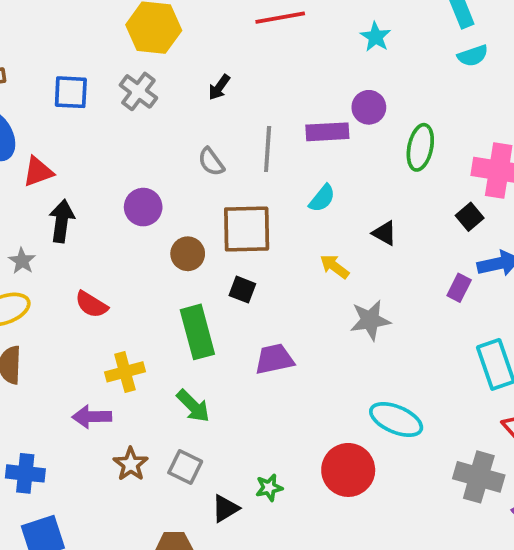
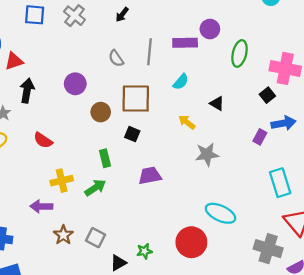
green rectangle: (197, 332) -> (105, 158), size x0.6
green arrow: (193, 406) -> (95, 188), moved, turned -80

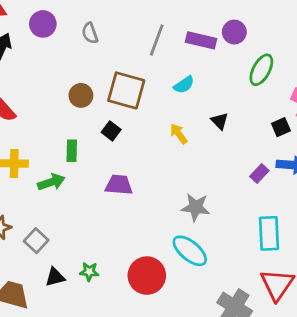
gray semicircle: (116, 58) -> (90, 33), moved
purple circle: (75, 84) -> (43, 24), moved
gray star: (207, 154) -> (196, 207), moved

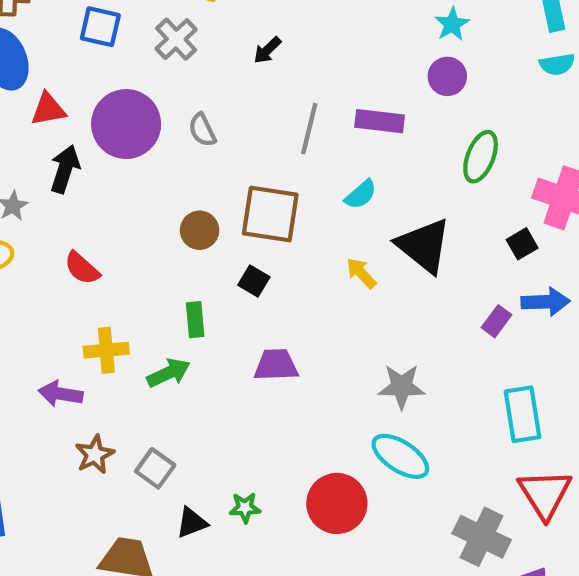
purple circle: (43, 24) -> (126, 124), size x1.6
purple circle: (234, 32) -> (447, 76), moved
black triangle: (220, 121) -> (424, 246), size x2.0

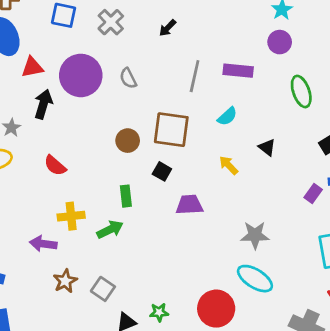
green ellipse: (481, 157) -> (301, 91), turned -40
black triangle: (424, 246) -> (267, 147), size x0.5
purple trapezoid: (276, 365) -> (189, 205), moved

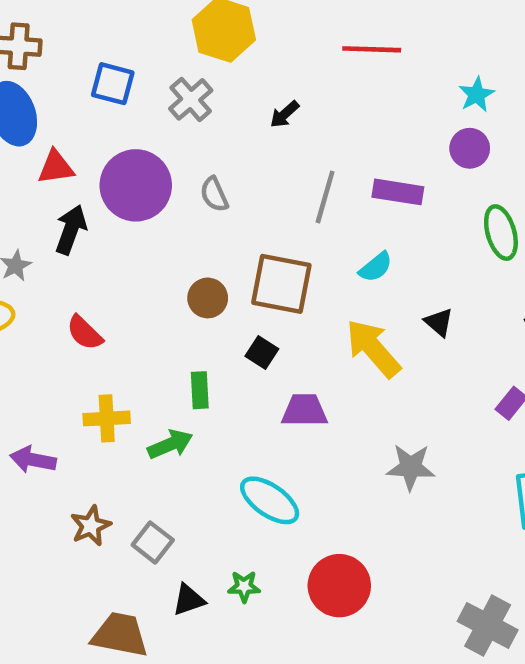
yellow arrow: (229, 165) -> (373, 348), size x1.8
purple arrow: (43, 244) -> (33, 460), moved
cyan ellipse: (255, 279) -> (270, 500), moved

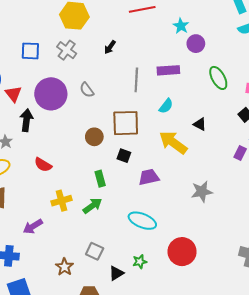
cyan star: (477, 95) -> (181, 26), moved
red triangle: (56, 167) -> (13, 94), turned -48
purple arrow: (33, 460) -> (33, 226), turned -30
brown star: (91, 526) -> (64, 267), moved

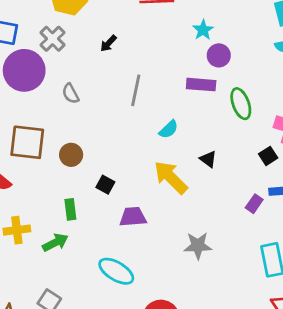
purple rectangle: (168, 70) -> (201, 85), moved
purple circle: (51, 94) -> (24, 70), moved
brown square: (126, 123) -> (27, 142), moved

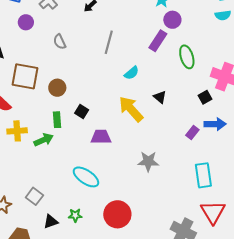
purple circle: (24, 70) -> (26, 22), size x0.5
purple rectangle: (201, 85) -> (158, 41), turned -65
green rectangle: (70, 209) -> (57, 120), moved
yellow cross: (17, 230) -> (17, 131), moved
green arrow: (55, 243) -> (44, 140), moved

